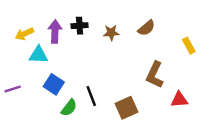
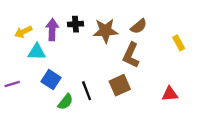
brown star: (111, 33) -> (105, 31), size x1.6
brown L-shape: (155, 75) -> (131, 55), moved
brown square: (126, 108) -> (120, 85), moved

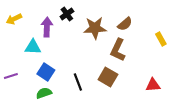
black cross: (75, 24) -> (67, 14), moved, turned -32
yellow arrow: (23, 32) -> (14, 19), moved
brown square: (120, 85) -> (108, 77), turned -36
green semicircle: (65, 102) -> (44, 93), moved, turned -147

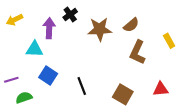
brown L-shape: (118, 50) -> (137, 52), moved
brown square: (108, 77) -> (123, 94), moved
green semicircle: (44, 93) -> (24, 98), moved

